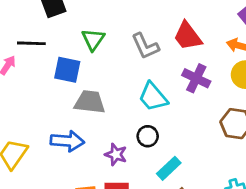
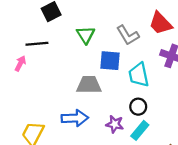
blue square: (67, 70) -> (110, 61), moved
cyan trapezoid: (153, 97) -> (139, 75), turned 35
cyan rectangle: (169, 168) -> (140, 130), moved

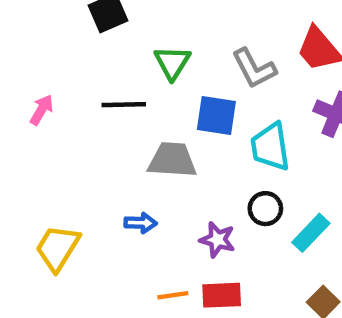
black line: (37, 44) -> (124, 105), moved
blue arrow: (75, 118) -> (141, 223), size x0.6
cyan rectangle: (140, 130) -> (311, 233), moved

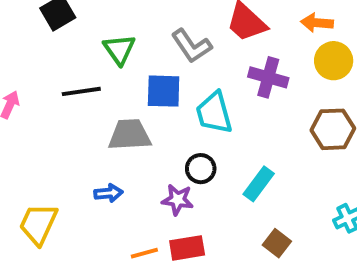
black circle: (265, 209) -> (201, 169), moved

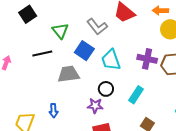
purple cross: (268, 77) -> (147, 59), moved
blue square: (164, 91) -> (84, 51), turned 36
blue arrow: (109, 193) -> (53, 111), moved, turned 96

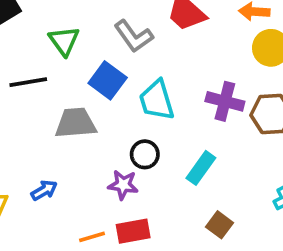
blue arrow: (53, 111) -> (44, 190), turned -120

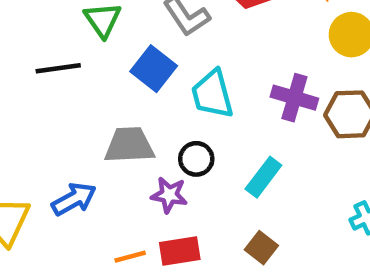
gray trapezoid: (76, 123) -> (129, 145), moved
blue arrow: (44, 190) -> (74, 199), size x1.4
brown square: (220, 225) -> (261, 248), moved

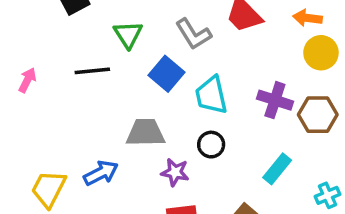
black circle: (196, 159) -> (211, 145), moved
cyan rectangle: (263, 177) -> (277, 169), moved

